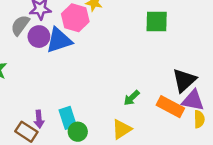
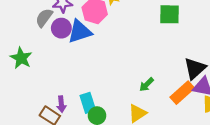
orange rectangle: (170, 107) -> (182, 93), turned -70

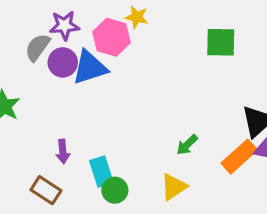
purple arrow: (61, 104) -> (63, 152), moved

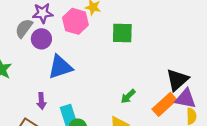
green square: (221, 42) -> (122, 33), moved
blue triangle: (90, 67) -> (60, 67), moved

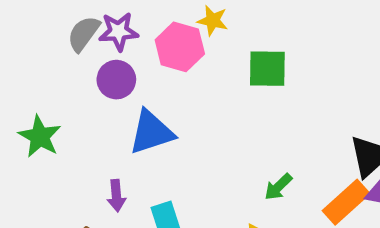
gray semicircle: (24, 28) -> (84, 34), moved

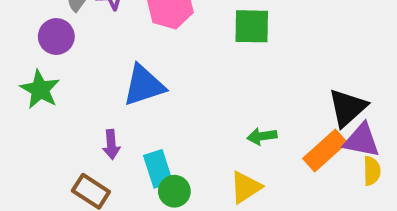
purple circle: (116, 80) -> (56, 37), moved
green arrow: (278, 187) -> (262, 136), turned 36

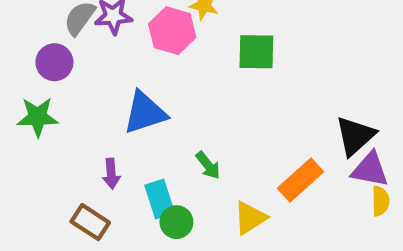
green star: (40, 89) -> (38, 117), turned -30
green arrow: (262, 136) -> (208, 165), moved, turned -120
orange rectangle: (325, 151) -> (301, 180), moved

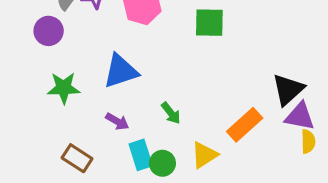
green star: (38, 117) -> (64, 88), moved
purple arrow: (111, 174) -> (117, 121), moved, turned -55
cyan rectangle: (160, 199) -> (141, 155), moved
green circle: (176, 222) -> (162, 163), moved

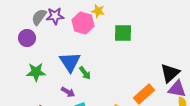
blue triangle: (121, 71) -> (70, 62), turned -45
green arrow: (171, 113) -> (85, 73), moved

